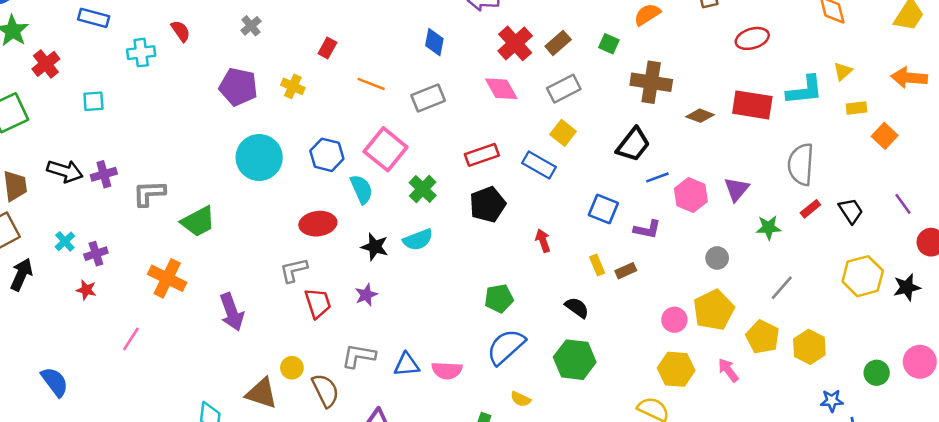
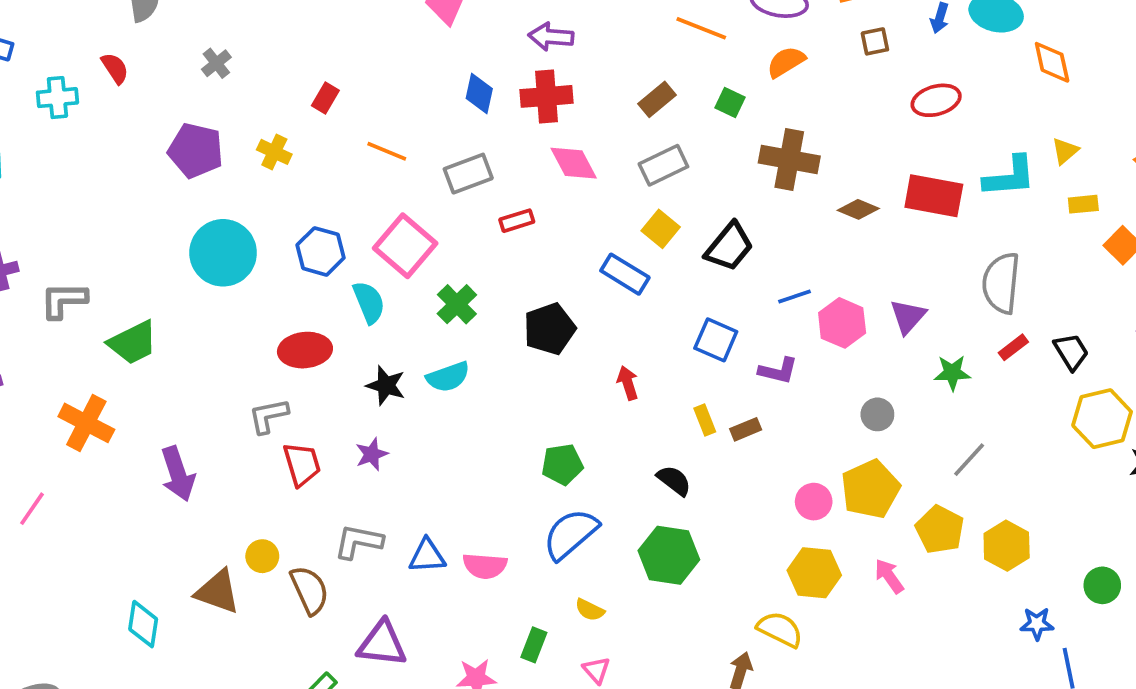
red cross: (515, 43) -> (547, 96), moved, turned 36
black trapezoid: (633, 144) -> (729, 247), moved
red rectangle: (482, 155) -> (517, 221), moved, size x0.7
yellow hexagon: (863, 276) -> (1102, 419), moved

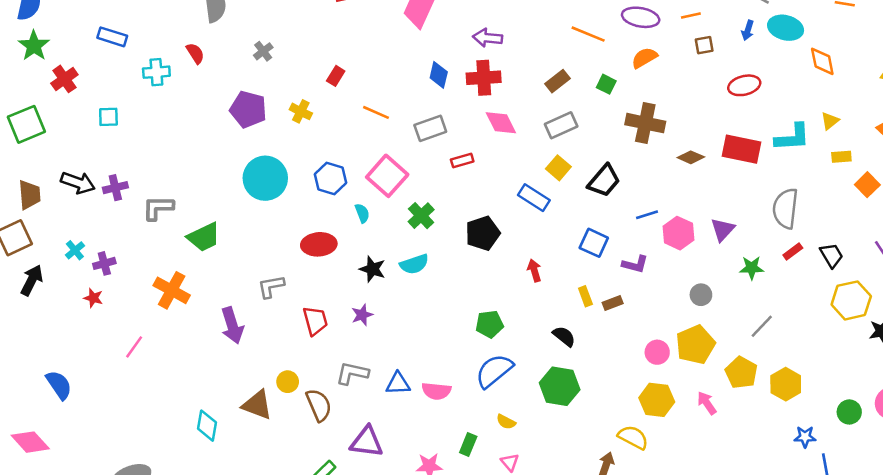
cyan semicircle: (369, 302) -> (362, 213), size x0.7
gray L-shape: (268, 416) -> (271, 287), moved

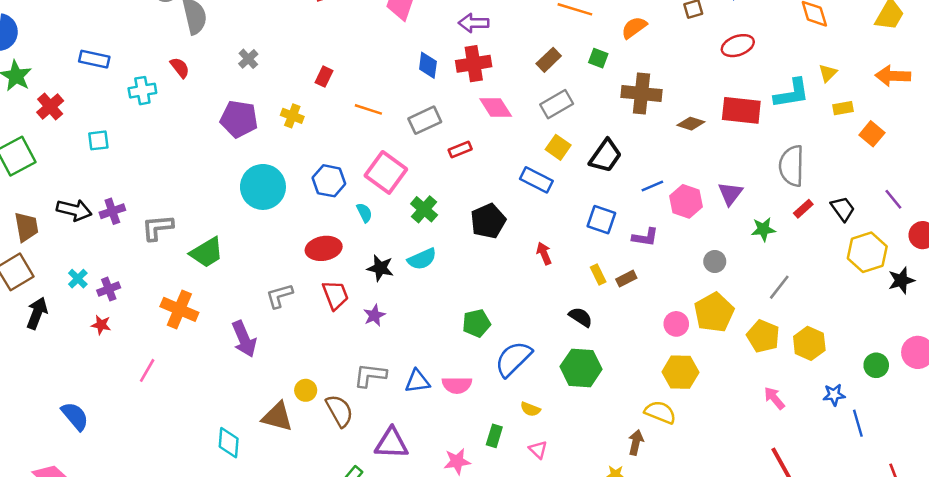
red trapezoid: (315, 321) -> (335, 295), moved
green pentagon: (490, 324) -> (476, 323), moved
pink arrow: (707, 403) -> (774, 398), moved

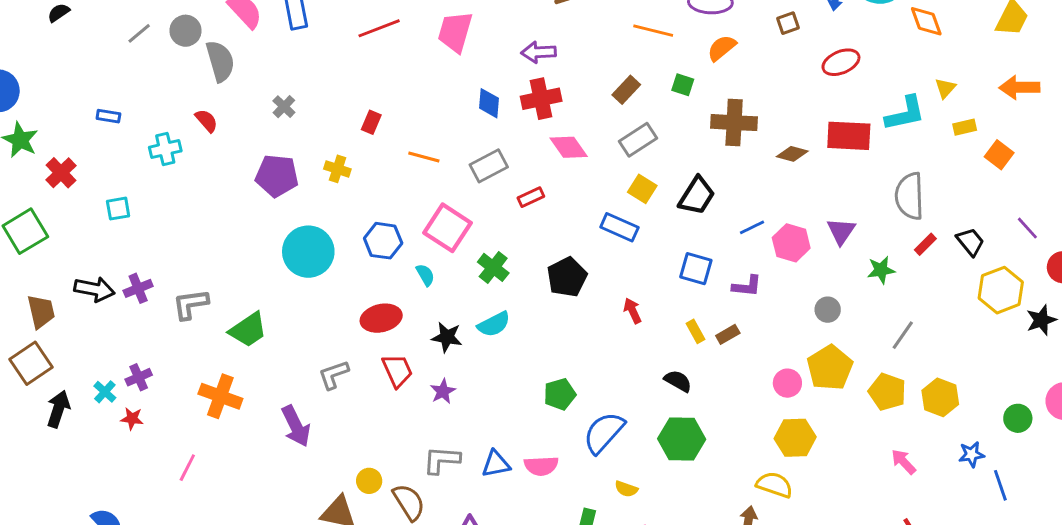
blue rectangle: (94, 59) -> (108, 116), size x0.7
cyan cross: (78, 279) -> (105, 392), moved

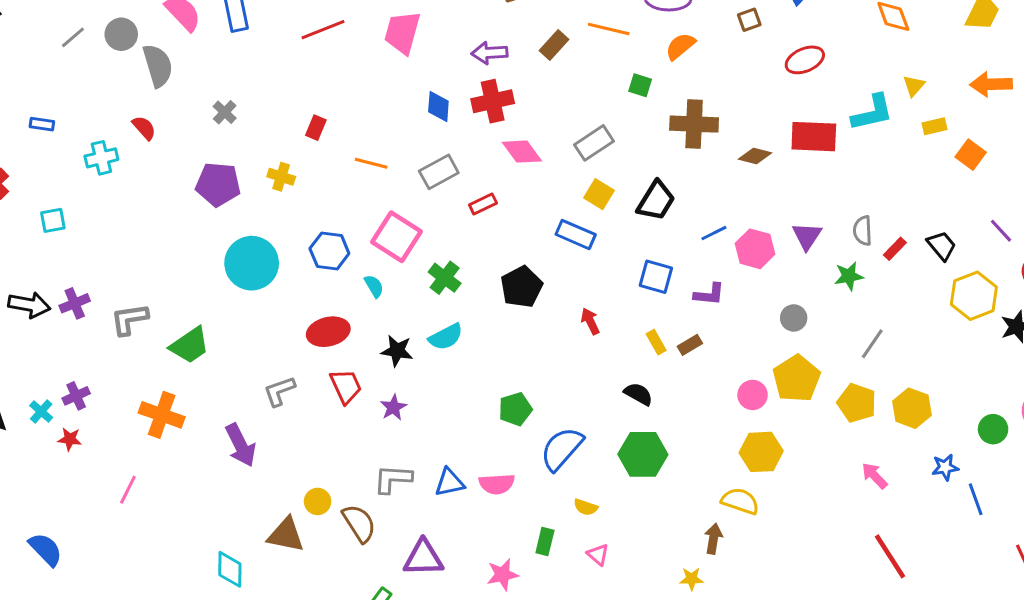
brown rectangle: (626, 90) -> (554, 45), moved
gray semicircle: (910, 196) -> (863, 231), moved, size x0.6

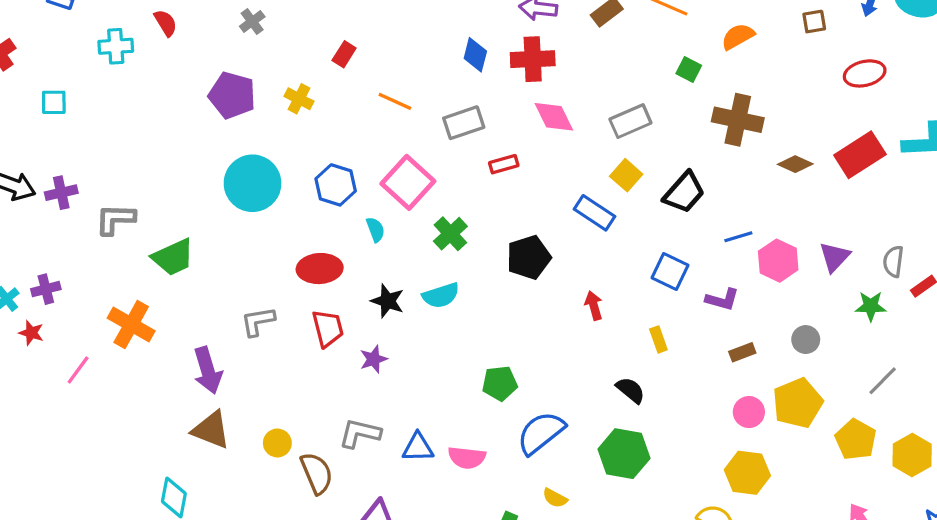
red rectangle: (814, 137) -> (860, 155), turned -45
brown rectangle: (690, 345) -> (742, 352), moved
pink line: (128, 490) -> (78, 370), moved
brown triangle: (286, 535) -> (211, 430), moved

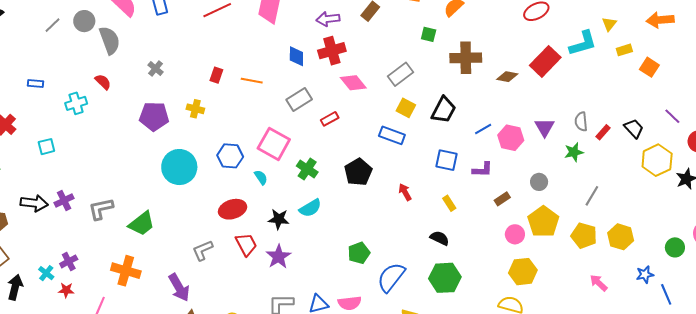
orange line: (395, 101) -> (252, 81), moved
purple star: (373, 359) -> (279, 257), size x1.4

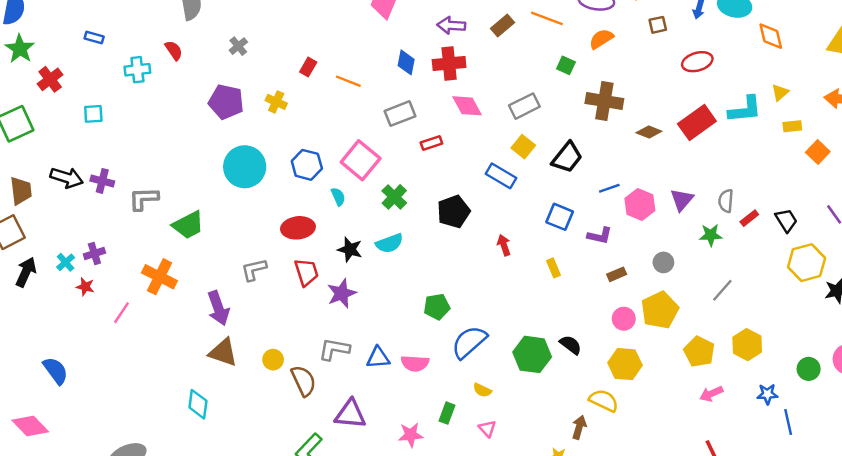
purple cross: (64, 200) -> (102, 181), turned 30
yellow pentagon: (584, 236) -> (699, 352), moved
black semicircle: (440, 238) -> (571, 345), moved
pink arrow: (599, 283) -> (711, 394), turned -78

